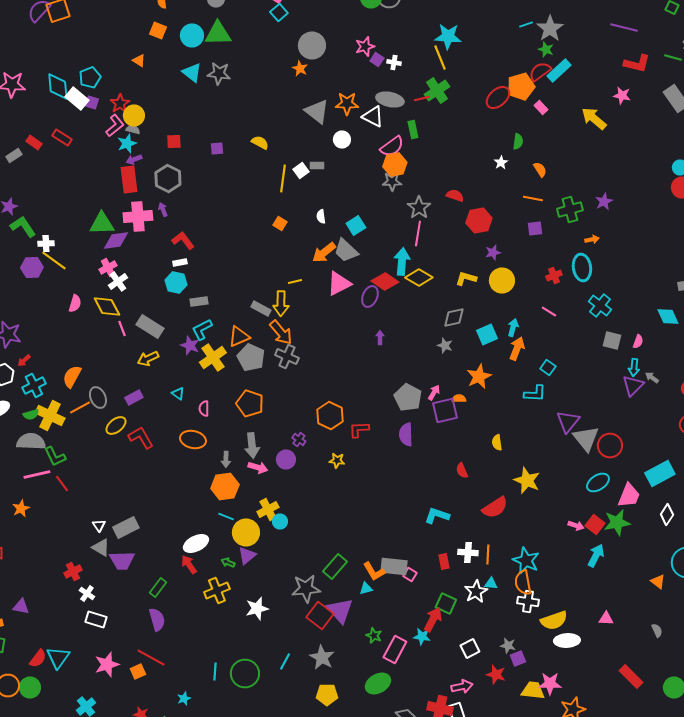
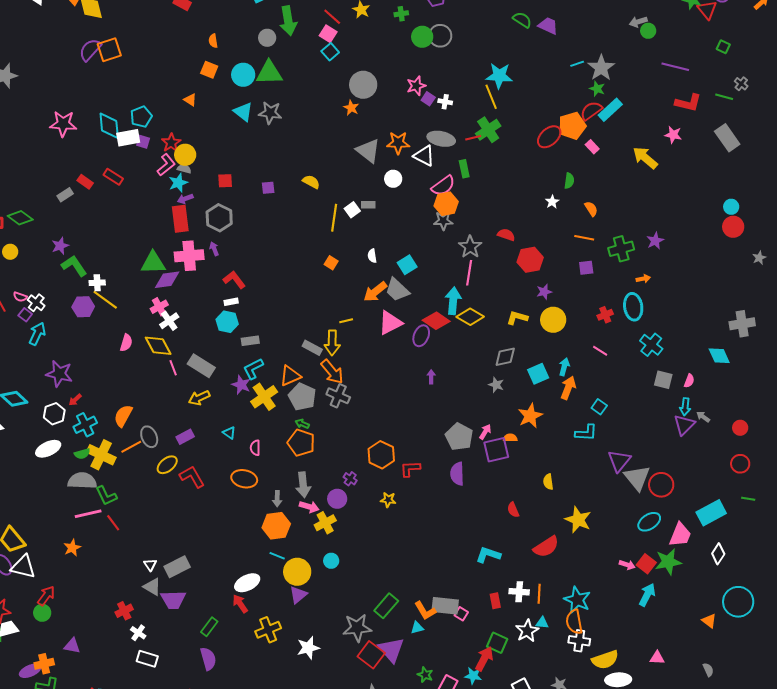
white rectangle: (77, 98) -> (128, 138), turned -50
yellow cross: (268, 510) -> (325, 523), moved
green arrow: (228, 562) -> (302, 424), moved

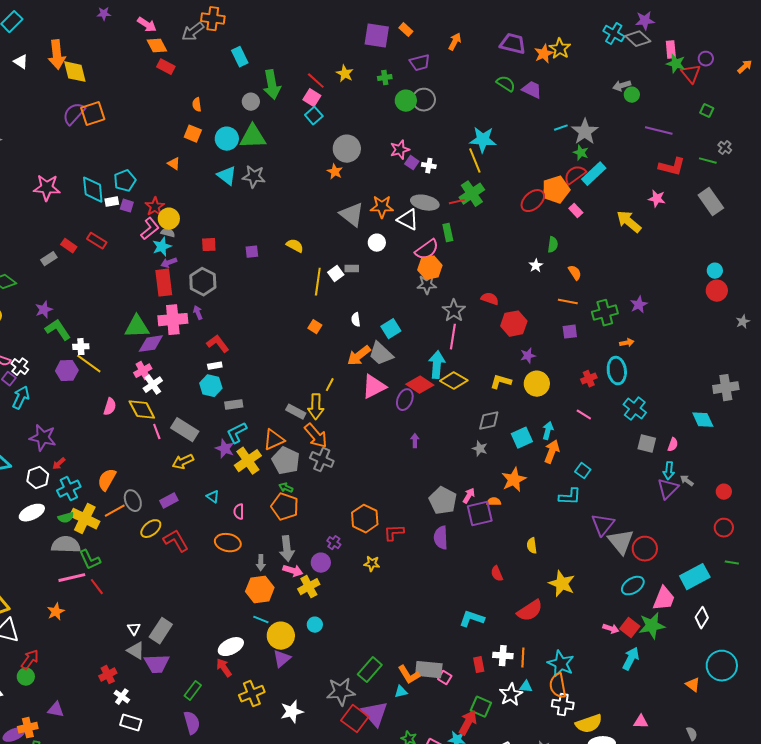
white rectangle: (128, 138) -> (112, 202), size x0.6
yellow line: (346, 321) -> (330, 385), turned -48
gray rectangle: (177, 567) -> (161, 631), turned -30

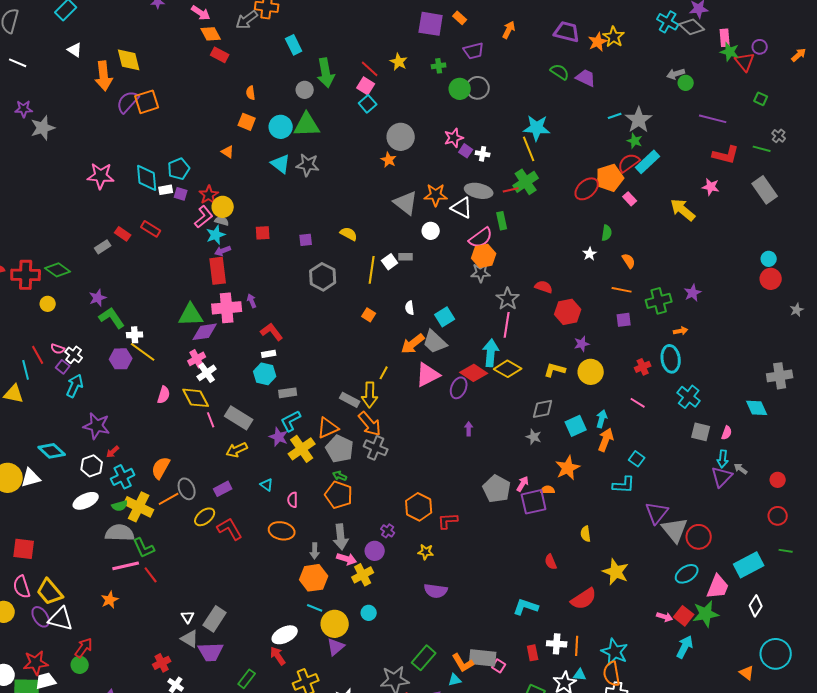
orange arrow: (57, 55) -> (104, 76), moved
gray hexagon: (203, 282) -> (323, 277), moved
purple semicircle: (441, 538) -> (436, 591), moved, turned -80

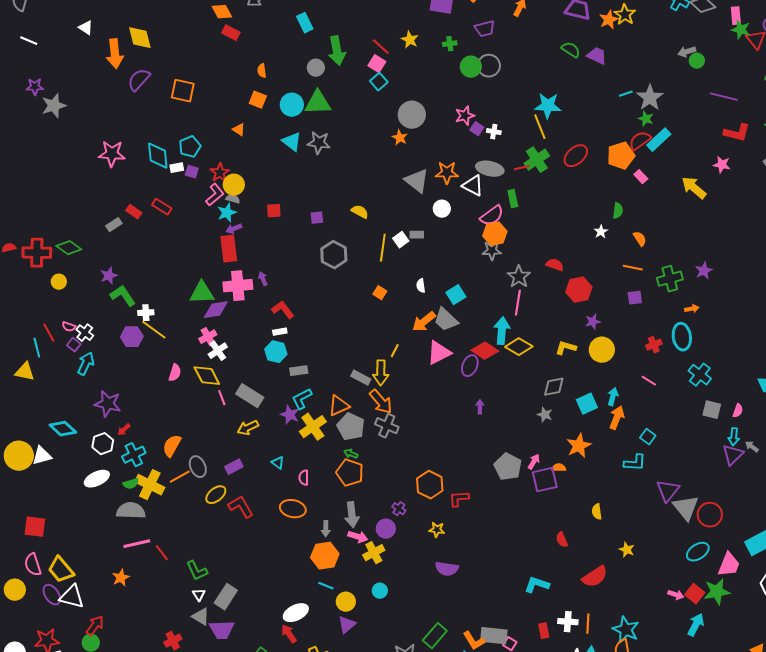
orange square: (147, 102) -> (183, 91), moved, turned 30
red ellipse: (587, 189) -> (576, 156), moved
green L-shape: (144, 548) -> (197, 571), moved
yellow star: (616, 572) -> (627, 550), size x0.6
yellow circle: (335, 624) -> (346, 602), size x0.7

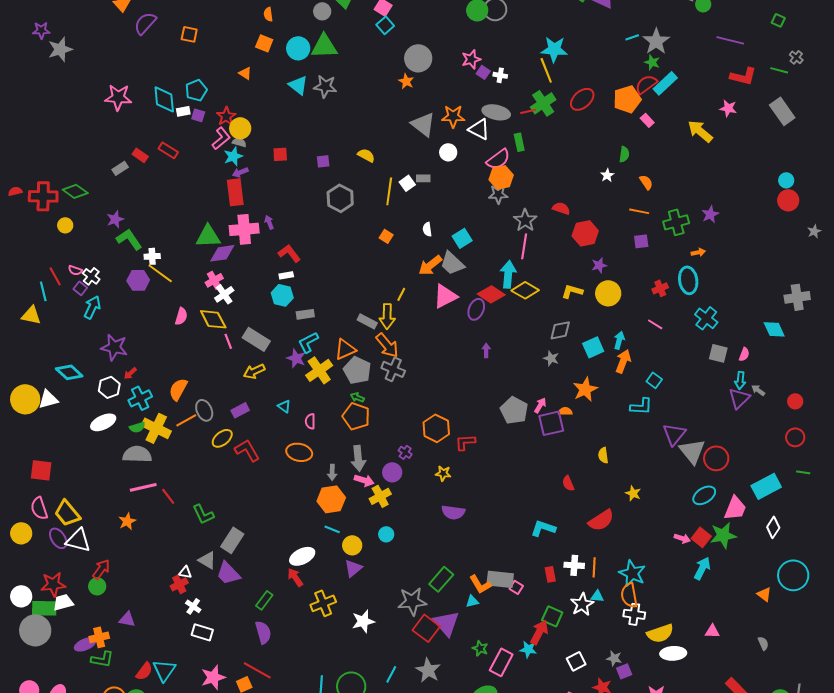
orange square: (183, 91) -> (189, 34), size x0.7
white triangle: (199, 595) -> (185, 572), moved, turned -48
purple trapezoid: (222, 630) -> (228, 573), turned 48

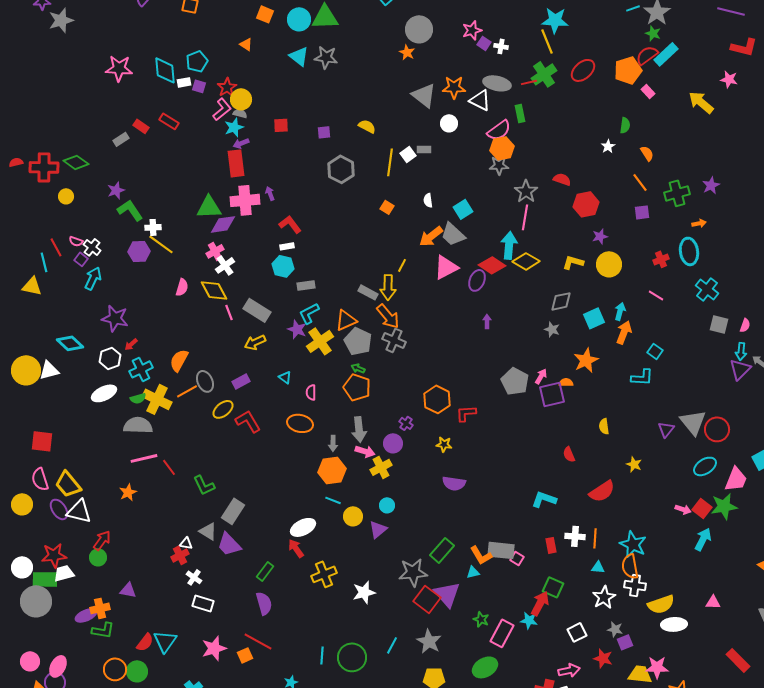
orange line: (639, 211) -> (640, 182), turned 42
purple triangle: (674, 434) -> (666, 429), moved, size x0.7
purple triangle: (353, 568) -> (378, 529), moved
white star: (582, 604) -> (604, 597), moved

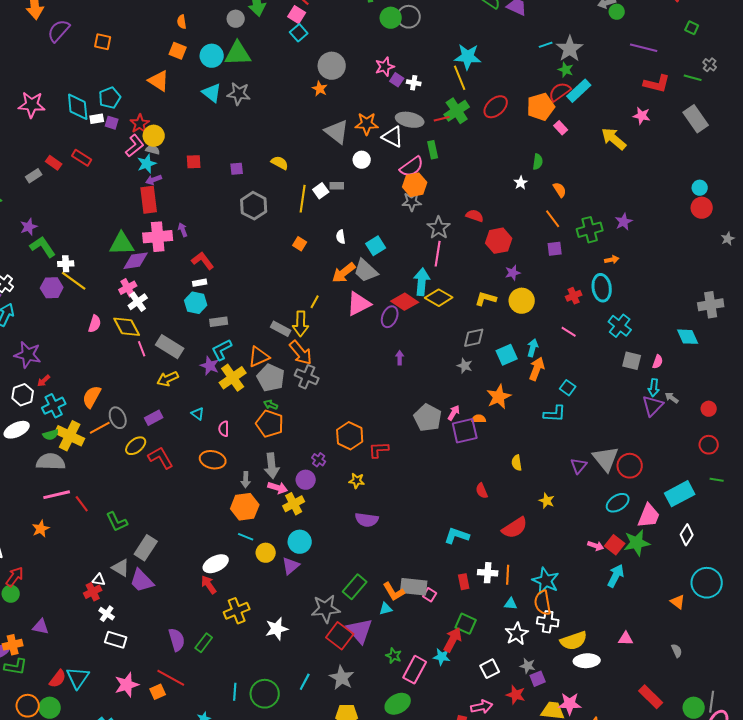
orange triangle: (246, 44) -> (159, 81), size x1.6
cyan circle: (387, 505) -> (300, 542), size x1.5
green rectangle: (265, 571) -> (204, 643), moved

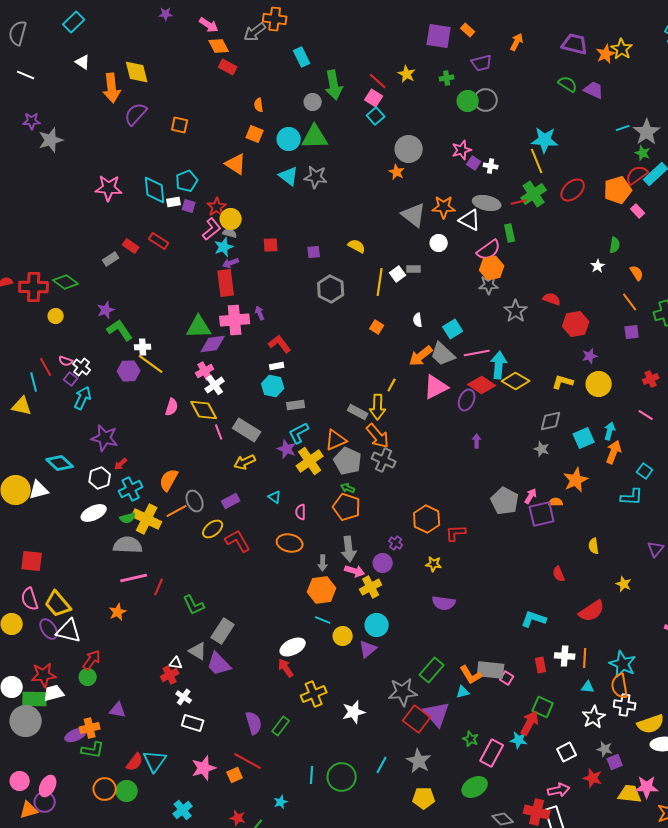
pink line: (438, 254) -> (477, 353), moved, turned 70
red line: (82, 504) -> (159, 587), turned 60

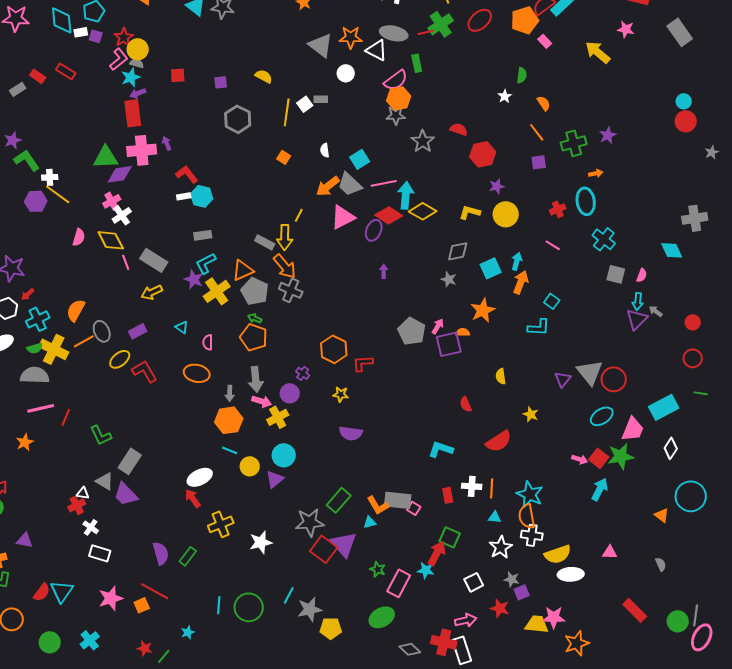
cyan hexagon: (273, 386) -> (202, 196), moved
gray star: (419, 761) -> (310, 609), moved, turned 30
green circle: (127, 791) -> (50, 642), moved

